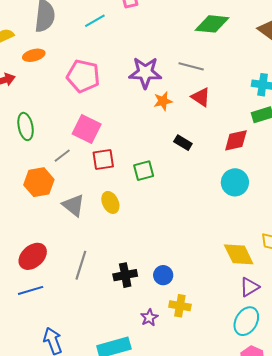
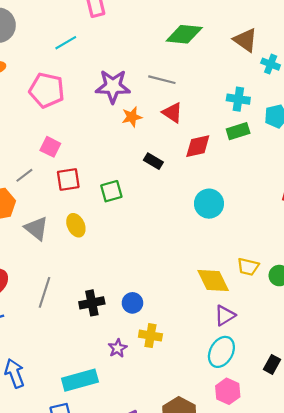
cyan line: (95, 21) -> (66, 43), moved
pink square: (87, 129) -> (50, 147), size x0.7
red diamond: (236, 140) -> (198, 146), moved

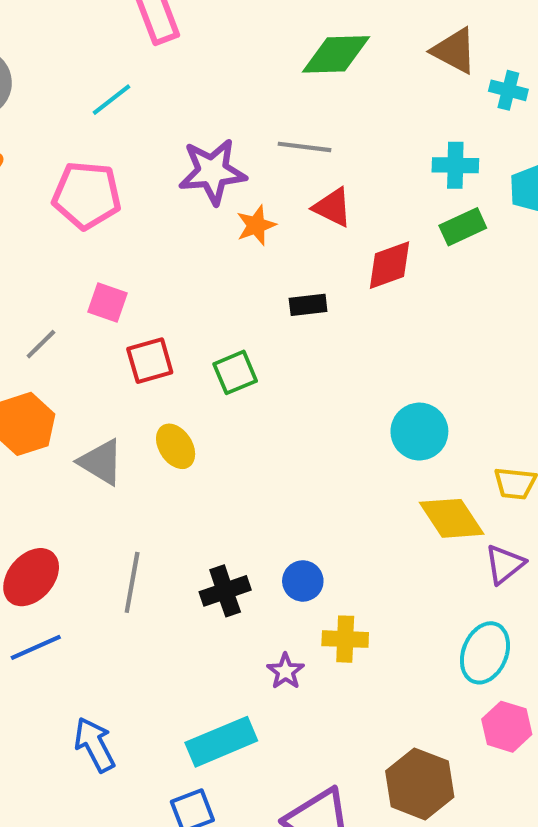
black rectangle: (153, 161) -> (308, 305), turned -30
gray line: (24, 175) -> (41, 344), moved
cyan circle: (209, 204) -> (419, 432), moved
purple triangle: (225, 315) -> (505, 564), moved

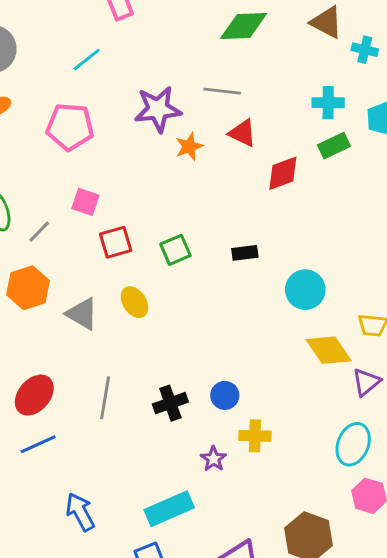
black rectangle: (308, 305) -> (245, 253), moved

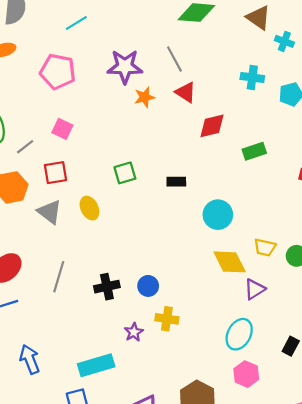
gray line: (222, 91) -> (174, 59), turned 48
green rectangle: (334, 146) -> (254, 151), moved
red square: (116, 242) -> (55, 173), moved

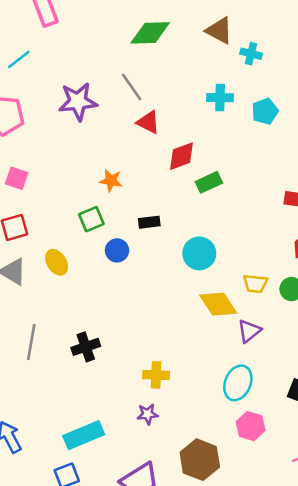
orange star: (145, 97) -> (111, 181), moved, turned 30
green rectangle: (254, 151) -> (209, 182), moved
blue circle: (148, 286) -> (117, 250), moved
purple star: (134, 332) -> (148, 414), moved, turned 30

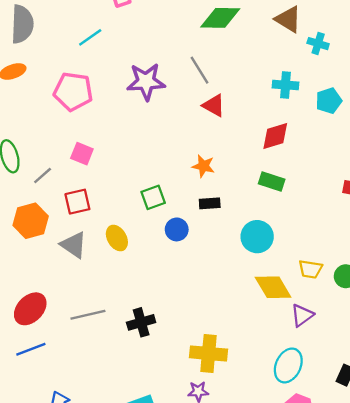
red diamond: (182, 156) -> (275, 136), moved
orange star: (111, 181) -> (203, 166), moved
green rectangle: (209, 182) -> (272, 182), moved, turned 40
gray line: (31, 342) -> (88, 315), turned 64
yellow cross: (156, 375) -> (209, 353), size x1.4

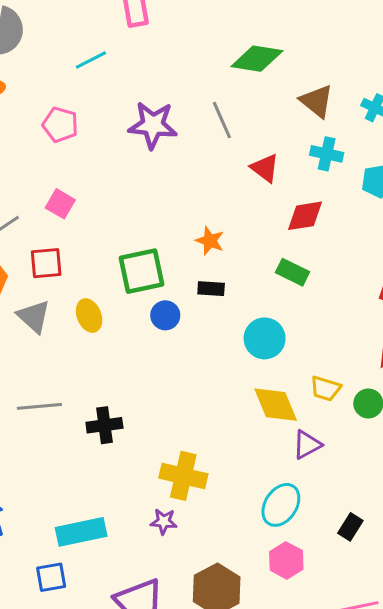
brown triangle: (288, 19) -> (317, 101), moved
pink pentagon: (73, 91) -> (60, 125), size x0.7
red triangle: (214, 105) -> (265, 168), moved
green square: (153, 197) -> (142, 271), size x1.5

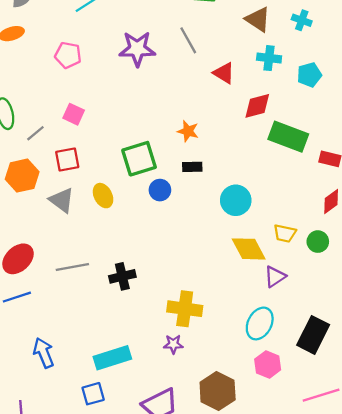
green rectangle: (292, 272) -> (288, 137), moved, size x1.6
black rectangle: (350, 527) -> (313, 335), size x1.8

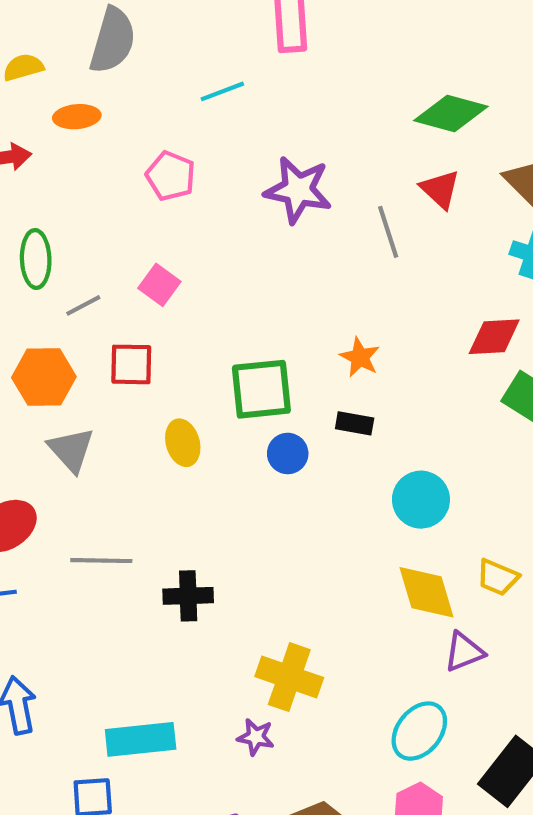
gray line: (188, 40) -> (388, 232), moved
red triangle: (224, 73) -> (440, 189), moved
gray triangle: (62, 200) -> (71, 450), moved

